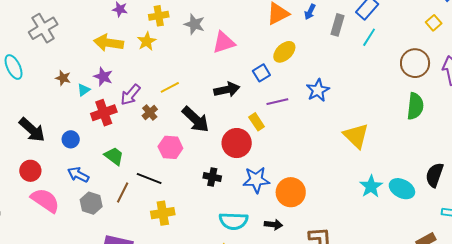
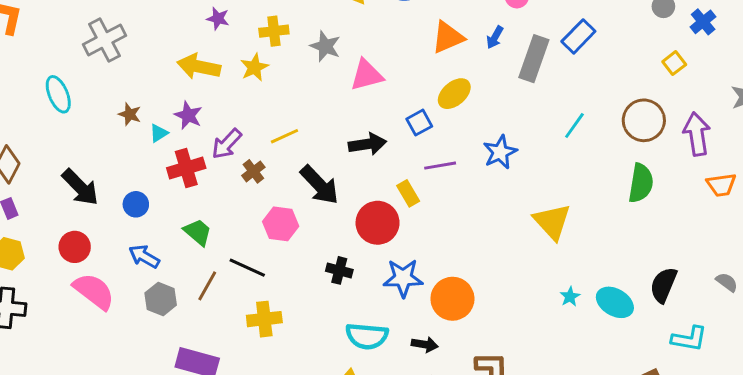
gray rectangle: (337, 25) -> (534, 59), size x1.4
cyan line: (369, 37) -> (574, 126), moved
cyan star: (371, 186) -> (570, 297), size x0.6

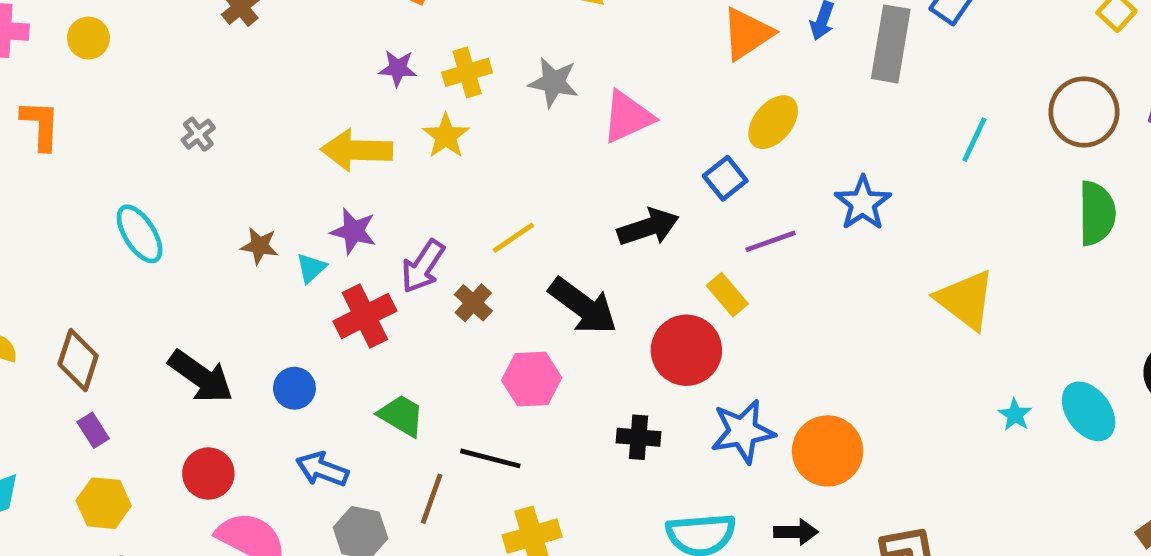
purple star: (218, 18) -> (398, 68), moved
gray cross: (104, 40) -> (198, 134), size x0.5
cyan ellipse: (615, 302) -> (1089, 411), turned 33

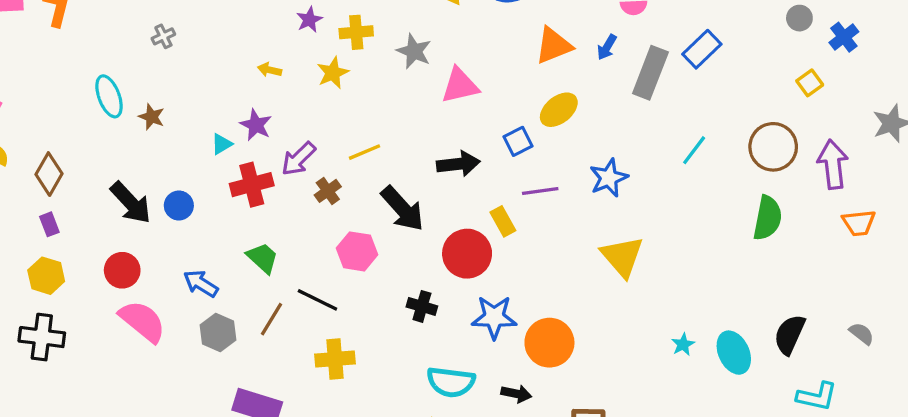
purple star: (398, 68) -> (309, 20), turned 30
yellow arrow: (357, 150) -> (270, 70), size x0.5
brown star: (259, 246) -> (152, 117), moved
yellow triangle: (966, 300) -> (622, 256), moved
blue circle: (294, 388) -> (179, 206), moved

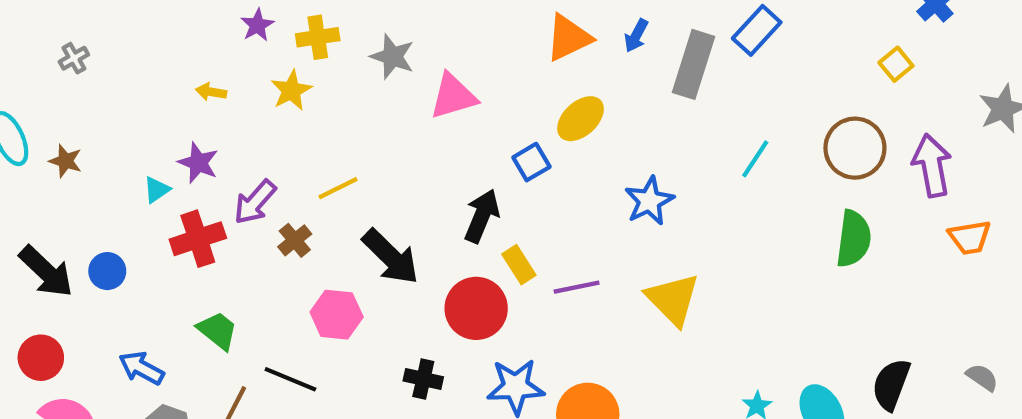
black arrow: (458, 164) -> (482, 216), moved, turned -57
purple line: (540, 191) -> (577, 287), moved

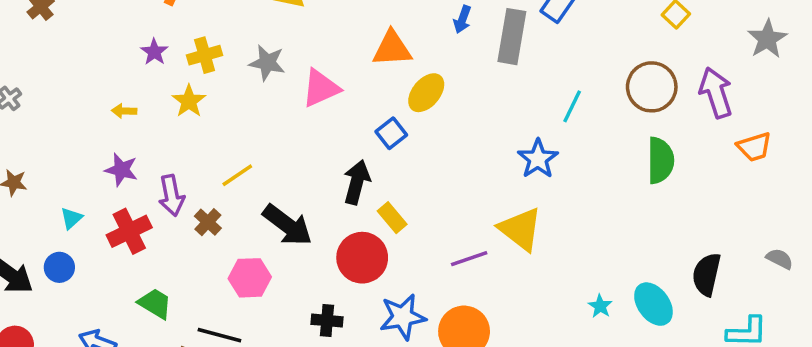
orange triangle: (569, 38) -> (392, 49), moved, turned 30
cyan triangle: (157, 190) -> (71, 218), moved
blue star: (649, 201) -> (538, 159), moved
purple arrow: (255, 202) -> (171, 195), turned -45
purple line: (577, 287) -> (469, 259), moved

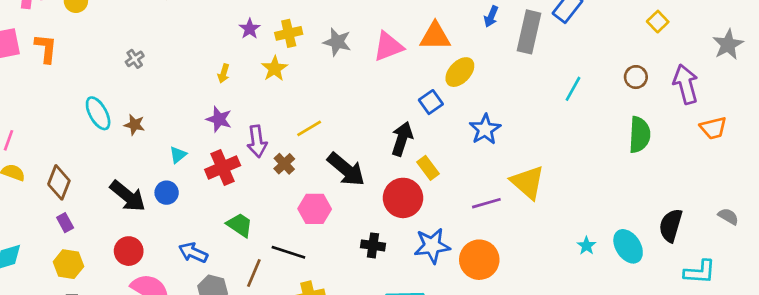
brown circle: (652, 87) -> (636, 77), size x0.6
pink triangle: (321, 88) -> (388, 46), moved
yellow arrow: (124, 111) -> (224, 73), turned -78
blue star: (538, 159) -> (485, 129), moved

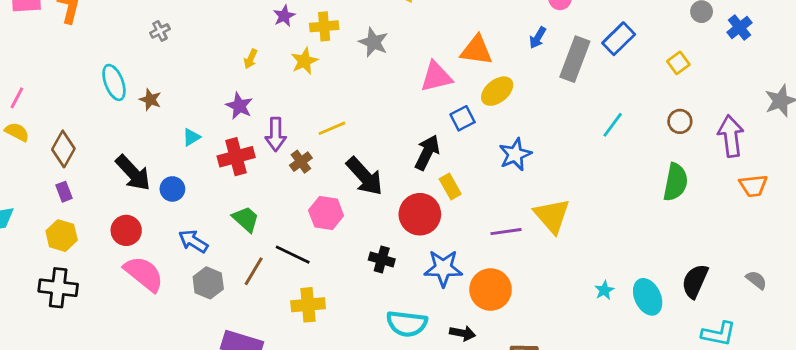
yellow square: (658, 22) -> (678, 63), moved
pink triangle: (388, 46) -> (436, 77), moved
blue circle: (167, 193) -> (172, 189), moved

